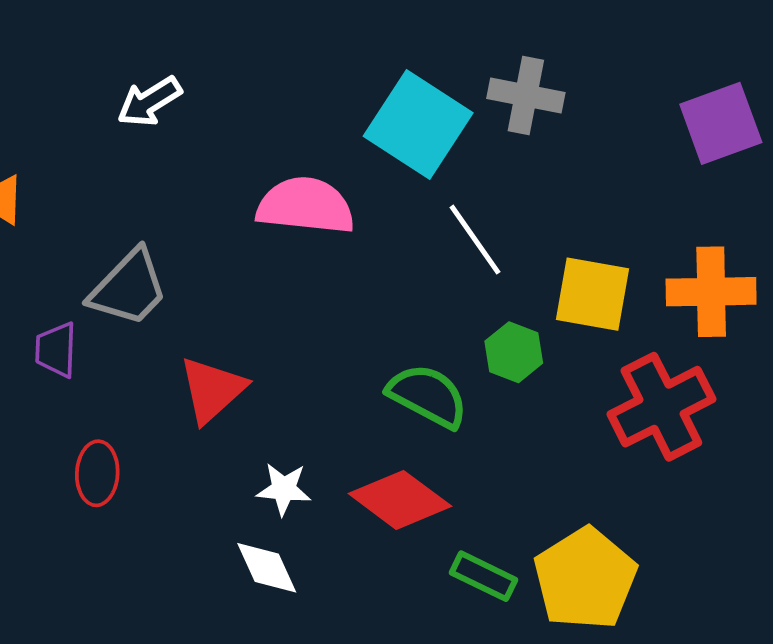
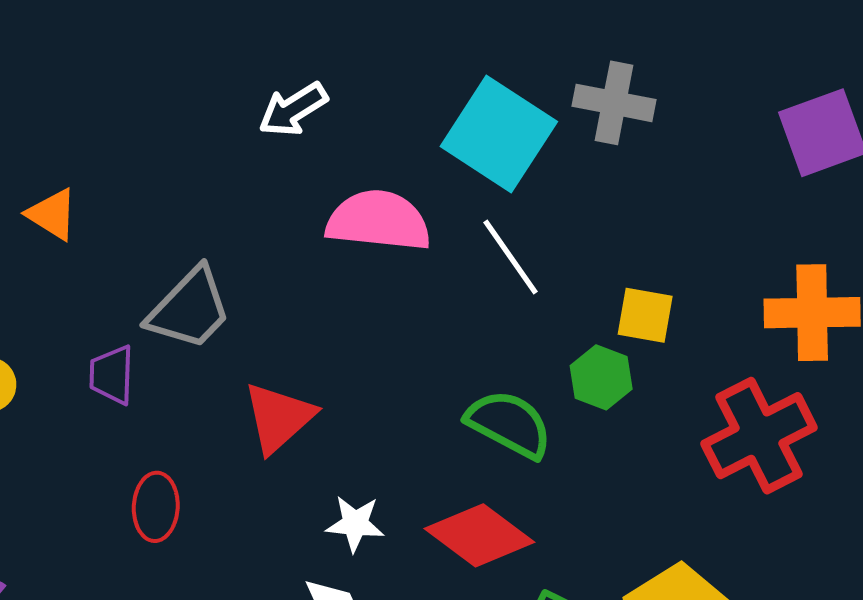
white arrow: (149, 102) -> (293, 109), moved
white line: (475, 240) -> (510, 257), moved
yellow square: (592, 294) -> (645, 315), moved, size x0.7

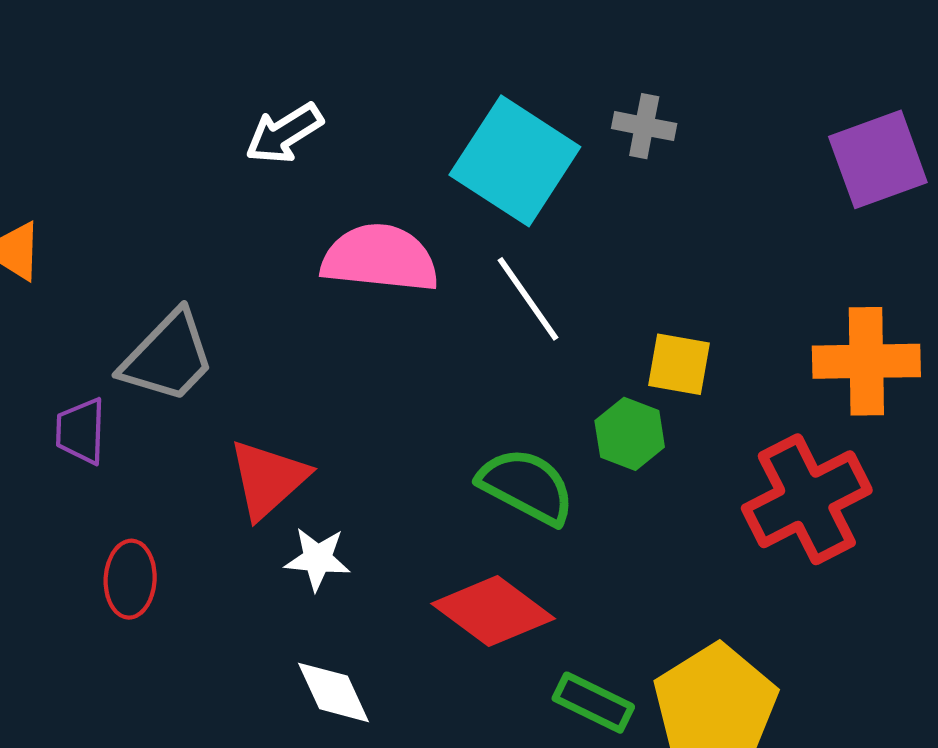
gray cross: (614, 103) -> (644, 126), size x0.7
white star: (355, 524) -> (317, 559), moved

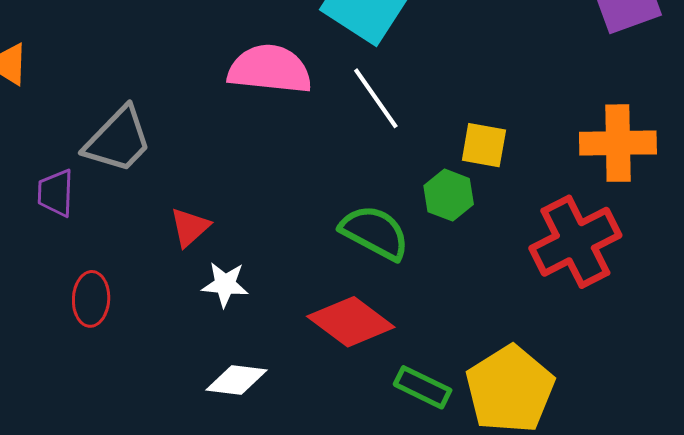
red triangle: (268, 479) -> (190, 227), size x0.7
white diamond: (333, 692) -> (237, 380), turned -58

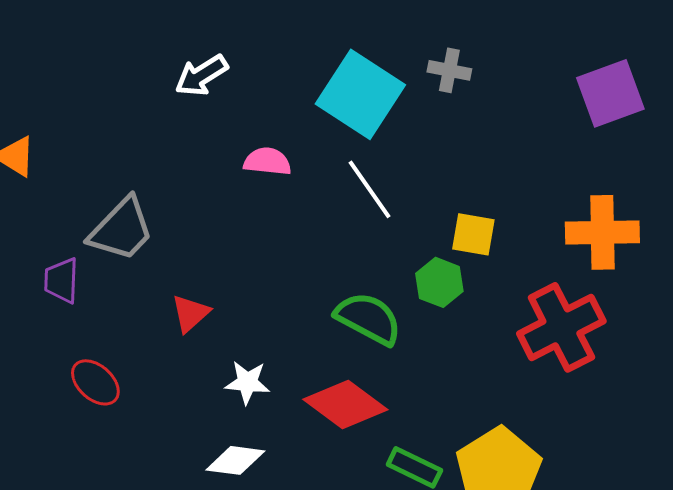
pink semicircle: (270, 69) -> (267, 161), size x0.6
white star: (225, 284) -> (247, 382), moved
red ellipse: (91, 299) -> (95, 382), turned -51

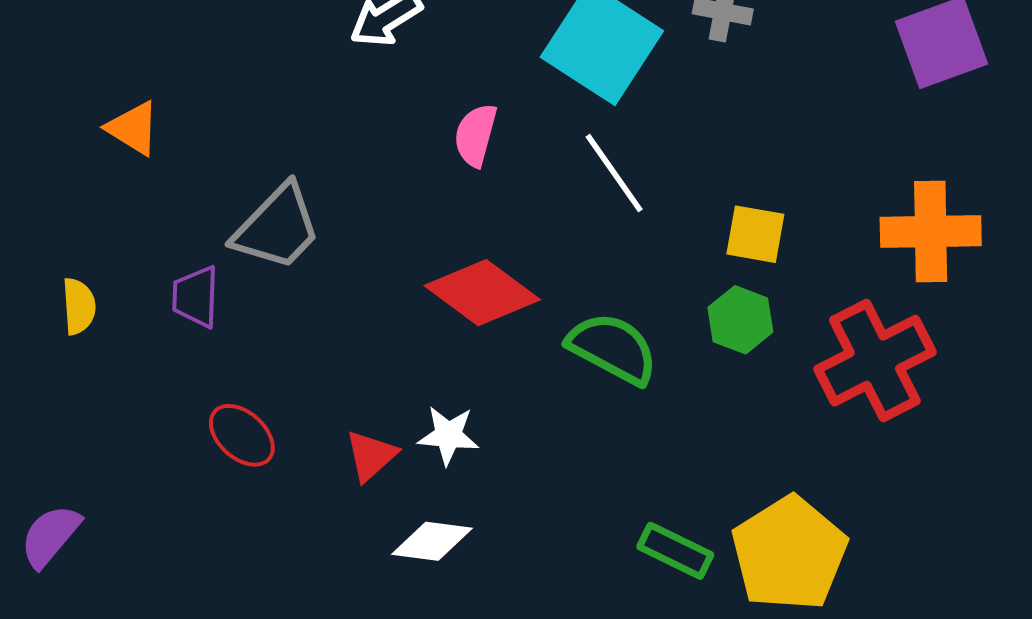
pink semicircle: (267, 161) -> (476, 135), turned -81
green hexagon: (439, 282) -> (740, 320), moved
red triangle: (190, 313) -> (371, 456), moved
red diamond: (345, 404) -> (482, 293), moved

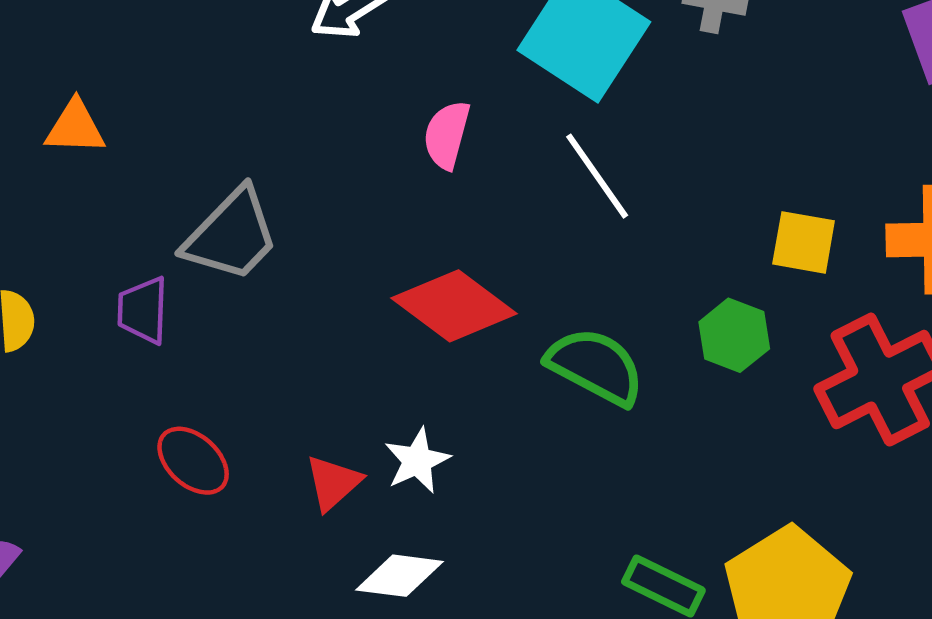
orange triangle: (133, 128) -> (75, 127), turned -30
yellow square: (755, 234) -> (804, 242), moved
white star: (448, 435) -> (417, 461), turned -30

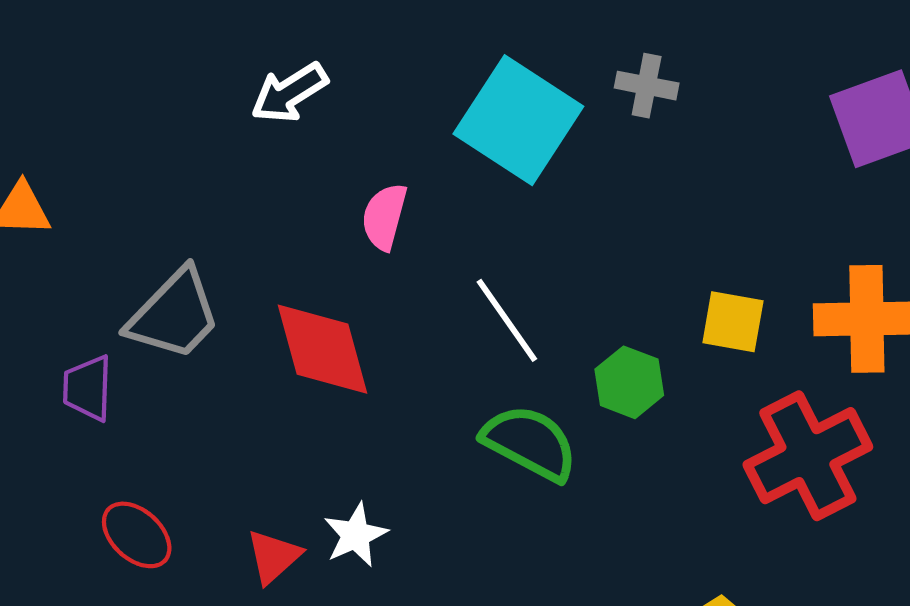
white line: (597, 176) -> (507, 320), moved
red diamond: (454, 306) -> (322, 349), moved, turned 38
green hexagon: (734, 335) -> (629, 382), moved

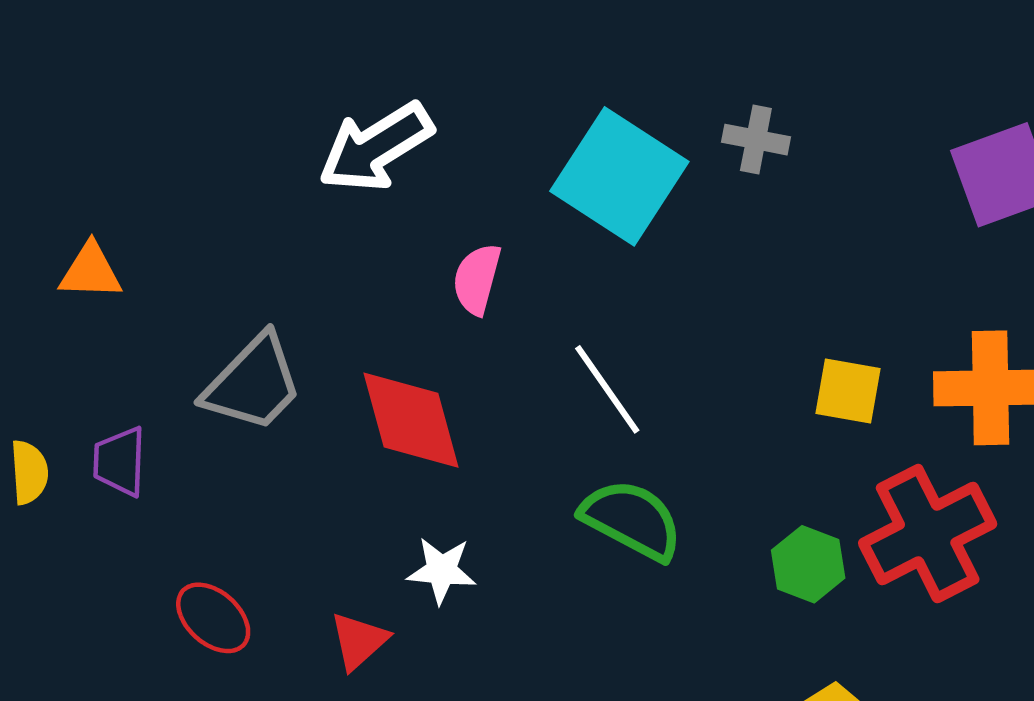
white arrow: (289, 93) -> (376, 147), size x1.4
green hexagon: (629, 382) -> (808, 564), moved
purple trapezoid: (88, 388) -> (120, 461), moved
white star: (356, 535) -> (442, 570), moved, turned 30

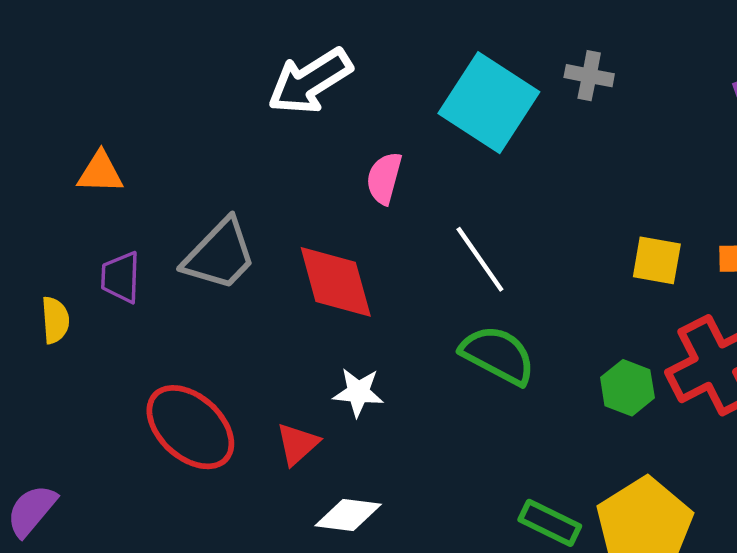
purple trapezoid: (120, 461) -> (121, 277), moved
red ellipse: (213, 618) -> (190, 427), size x1.6

